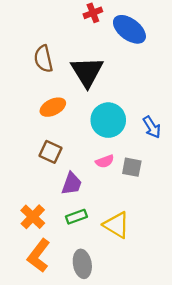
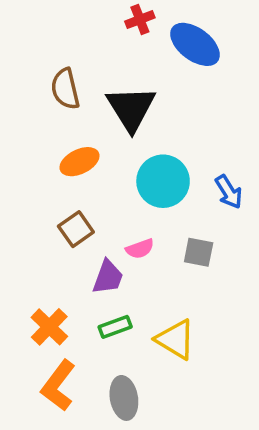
brown square: (50, 152) -> (76, 229), turned 30
pink semicircle: (105, 161) -> (140, 249), moved

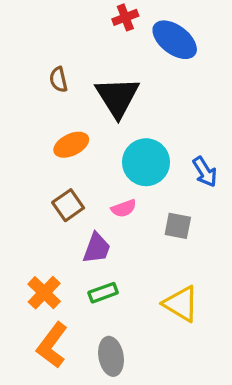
brown semicircle: (65, 89) -> (59, 79), size x0.7
pink semicircle: (140, 249) -> (124, 208), moved
yellow triangle: (175, 339) -> (181, 304), moved

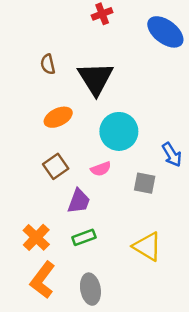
blue ellipse: (175, 40) -> (165, 32), moved
blue arrow: (205, 172) -> (172, 155), moved

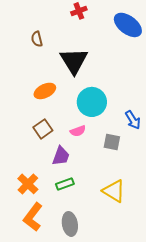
brown semicircle: (48, 64) -> (37, 39), moved

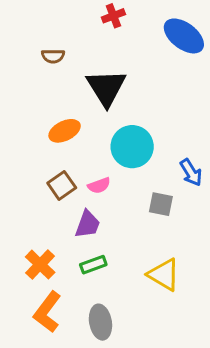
brown semicircle: (37, 39) -> (53, 56), turned -77
pink semicircle: (78, 131) -> (99, 185), moved

